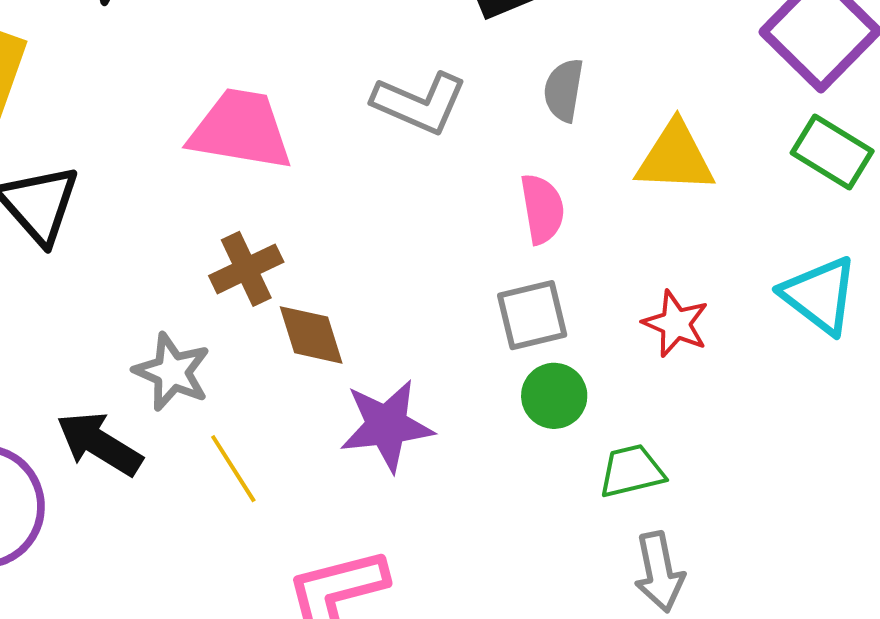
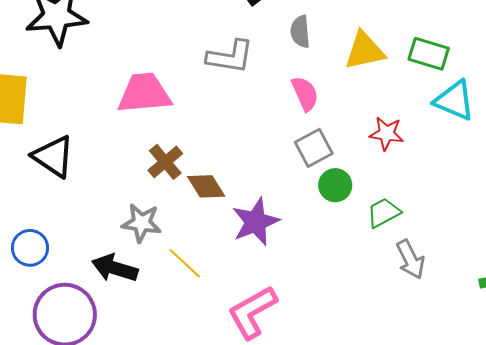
green rectangle: (832, 152) -> (429, 54), moved

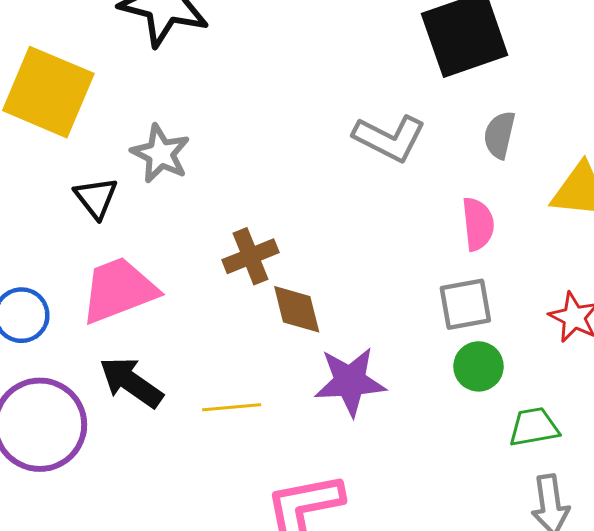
pink trapezoid: (144, 93) -> (119, 290), moved, turned -34
black triangle: (53, 157) -> (96, 198), size x0.7
gray star: (142, 223) -> (161, 154), moved
yellow line: (185, 263) -> (232, 407), turned -66

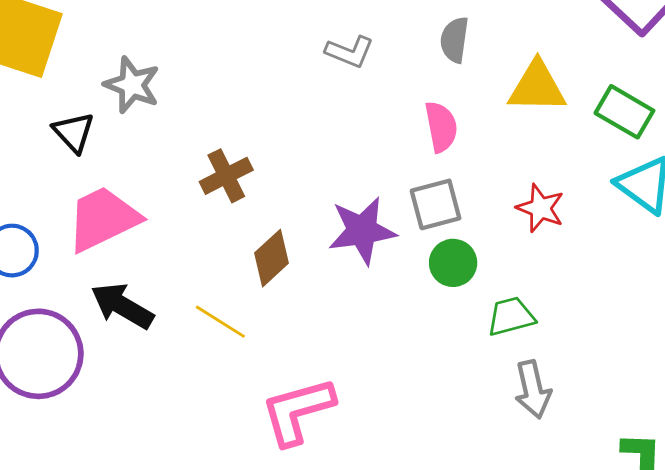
gray L-shape: (389, 138) -> (350, 52), size x0.7
brown diamond: (297, 309) -> (272, 258), moved, turned 66
purple star: (350, 381) -> (362, 231), moved
yellow line: (232, 407) -> (220, 322), turned 42

